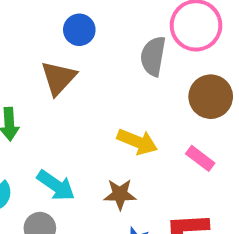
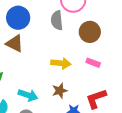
blue circle: (79, 30) -> (18, 18), size x1.5
brown triangle: (58, 78) -> (15, 43), turned -30

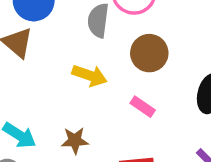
yellow arrow: (61, 63) -> (90, 76), moved

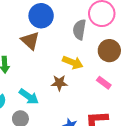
brown star: (75, 141) -> (59, 83), moved

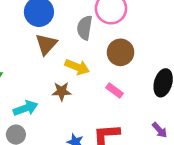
brown triangle: (30, 41) -> (46, 44), moved, turned 30
cyan arrow: (29, 97) -> (26, 108), turned -54

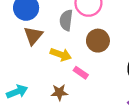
brown star: (62, 91) -> (59, 92), moved
pink rectangle: (114, 91) -> (81, 73), moved

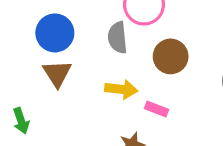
brown triangle: (33, 36) -> (57, 73), moved

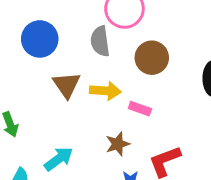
brown triangle: (57, 73) -> (67, 85), moved

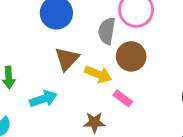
brown circle: (152, 58) -> (131, 56), moved
cyan arrow: (59, 159) -> (43, 99), moved

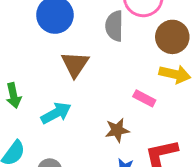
brown circle: (131, 56) -> (172, 37), moved
yellow arrow: (98, 74) -> (175, 74), moved

